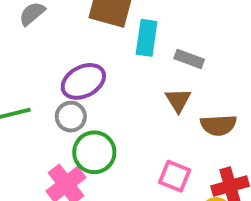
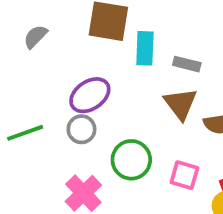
brown triangle: (178, 100) -> (180, 104), size x1.4
green circle: (94, 152) -> (131, 160), moved

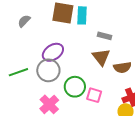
cyan rectangle: (145, 48) -> (82, 15), moved
gray circle: (81, 129) -> (48, 70), size x1.5
pink square: (184, 175) -> (94, 95), moved

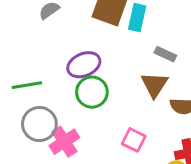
gray circle: (48, 70) -> (39, 124), moved
green circle: (75, 87) -> (92, 92), moved

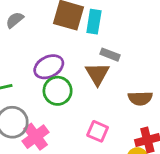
gray rectangle: (165, 54) -> (110, 55), moved
brown triangle: (155, 85) -> (97, 74), moved

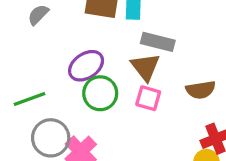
gray rectangle: (110, 55) -> (158, 42), size x1.4
pink square: (98, 131) -> (148, 98), moved

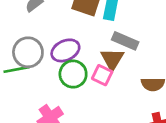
pink square: (148, 98) -> (102, 75), moved
gray circle: (51, 138) -> (28, 52), moved

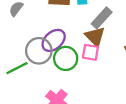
gray rectangle: (125, 41) -> (102, 18), turned -55
gray circle: (28, 52) -> (39, 51), moved

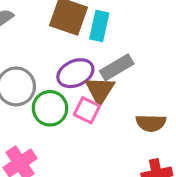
purple ellipse: (54, 40) -> (75, 73), moved

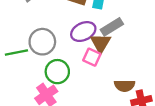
green circle: (50, 108) -> (57, 72), moved
brown semicircle: (151, 123) -> (125, 86), moved

